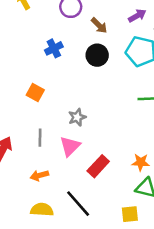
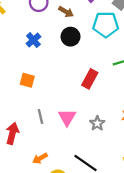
gray star: (77, 117) -> (97, 123), moved
red rectangle: (98, 166) -> (90, 79), moved
orange arrow: (39, 175) -> (40, 158), moved

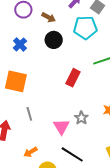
orange square: (27, 80) -> (16, 81), size x1.6
pink triangle: (67, 117) -> (61, 127), moved

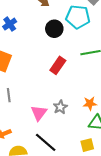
black circle: (54, 40) -> (54, 29), moved

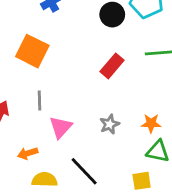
pink triangle: (39, 113) -> (61, 127), moved

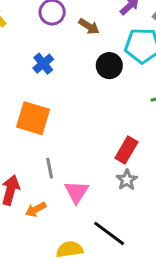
red rectangle: (112, 66) -> (126, 150), moved
orange arrow: (28, 153) -> (36, 209), moved

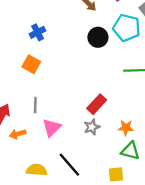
blue cross: (43, 64) -> (38, 32), moved
orange square: (33, 118) -> (31, 64), size x0.7

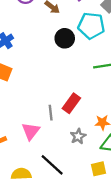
gray line: (35, 105) -> (51, 113), moved
gray star: (92, 127) -> (78, 136), moved

